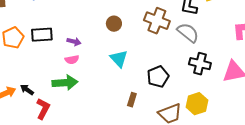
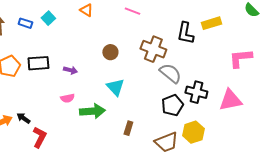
gray semicircle: (188, 33) -> (170, 73), moved
pink semicircle: (72, 60) -> (67, 98), moved
black pentagon: (158, 77) -> (172, 105), moved
green arrow: (65, 83) -> (92, 111), moved

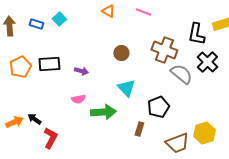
orange triangle: (86, 10) -> (108, 11), moved
black cross: (196, 92) -> (207, 62), moved, turned 30
black pentagon: (172, 105) -> (158, 107), moved

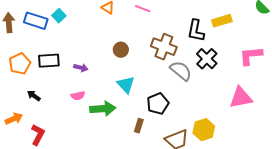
blue rectangle: (36, 24) -> (36, 21), size x1.6
black arrow: (34, 119) -> (34, 96), moved
red L-shape: (50, 138) -> (38, 135), moved

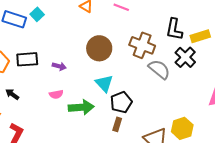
yellow rectangle: (222, 21) -> (200, 36), moved
brown circle: (121, 50) -> (99, 48), size x1.6
black pentagon: (158, 104) -> (121, 102), moved

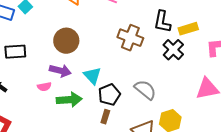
brown circle: (99, 48) -> (66, 41), moved
purple arrow: (59, 66) -> (60, 71), moved, size x1.5
gray semicircle: (159, 69) -> (145, 90), moved

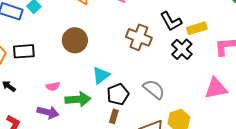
black L-shape: (162, 22) -> (171, 21), turned -40
purple arrow: (60, 71) -> (48, 112), moved
cyan triangle: (92, 76) -> (101, 75), turned 36

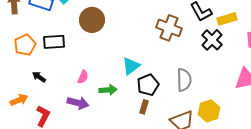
brown circle: (75, 40) -> (92, 20), moved
pink semicircle: (53, 86) -> (83, 77), turned -56
gray semicircle: (154, 89) -> (184, 80), turned 50
green arrow: (78, 99) -> (108, 90), size x0.7

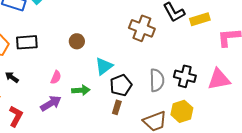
brown circle: (92, 20) -> (77, 41), moved, size x0.6
black cross: (212, 40) -> (185, 76), moved, turned -30
purple arrow: (78, 103) -> (51, 103), turned -45

